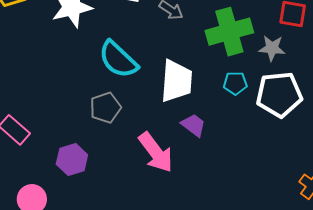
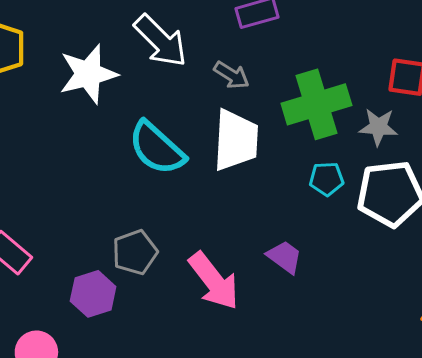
white trapezoid: (176, 81) -> (236, 140), moved
gray pentagon: (105, 108) -> (135, 252), moved
purple trapezoid: (193, 125) -> (285, 257), moved

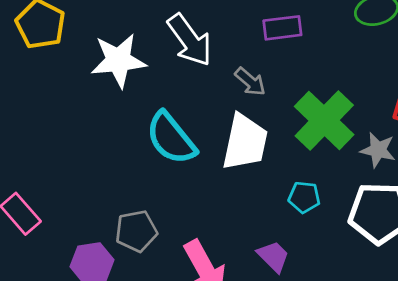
green cross: (316, 104) -> (324, 120), turned -38
cyan pentagon: (327, 179) -> (304, 197), moved

